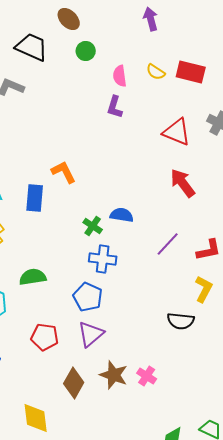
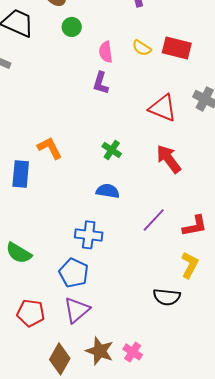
green cross: (93, 226) -> (112, 150), moved
green semicircle: (33, 277) -> (19, 253), turned -140

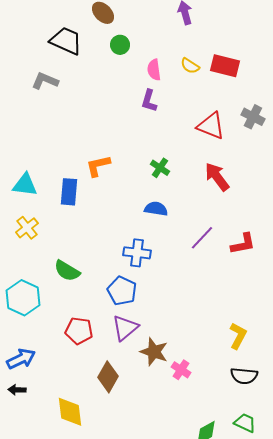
orange L-shape: (50, 148) -> (98, 166), turned -76
yellow L-shape: (190, 265) -> (238, 336), moved
black semicircle: (167, 297) -> (244, 376), moved
brown star: (100, 351) -> (154, 352), moved

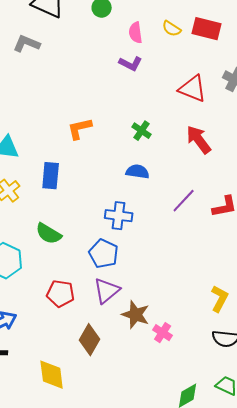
purple L-shape: (149, 101) -> (131, 64), turned -80
blue rectangle: (69, 192) -> (51, 176), moved

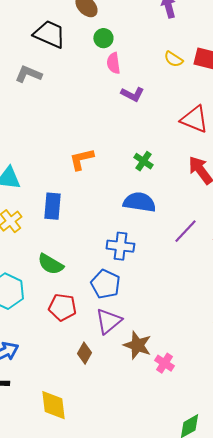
pink semicircle: (136, 33) -> (113, 63), moved
blue semicircle: (138, 172) -> (139, 202), size x1.4
red pentagon: (61, 294) -> (62, 307), moved
brown diamond: (90, 340) -> (84, 353), moved, size x0.7

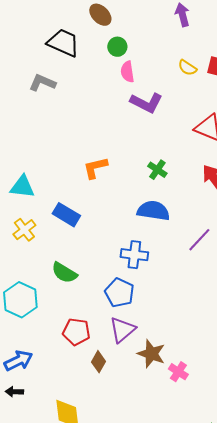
purple L-shape: (132, 94) -> (146, 103), size x1.4
blue rectangle: (52, 206) -> (66, 215), turned -64
red pentagon: (62, 307) -> (76, 332), moved

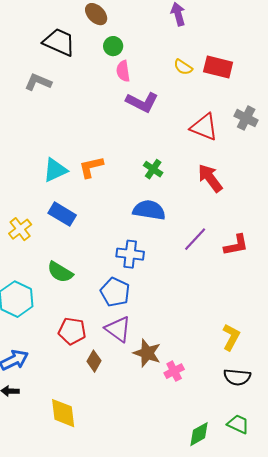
cyan triangle: (22, 187) -> (55, 170), moved, turned -32
purple triangle: (122, 330) -> (118, 329), turned -44
pink cross: (178, 372) -> (174, 371), turned 30

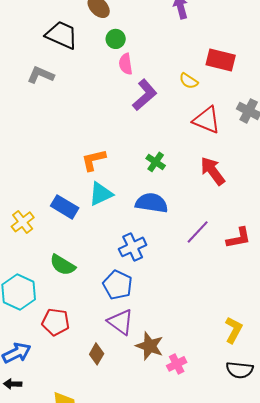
yellow semicircle: (183, 67) -> (189, 81), moved
purple L-shape: (142, 102) -> (145, 95), turned -68
cyan triangle: (55, 170) -> (101, 194), moved
blue cross: (130, 254) -> (133, 247), turned -32
red pentagon: (72, 331) -> (56, 322), moved

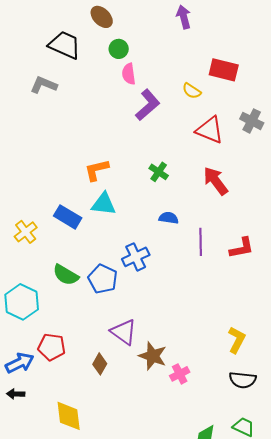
cyan triangle: (101, 194) -> (104, 204), turned 32
blue semicircle: (152, 203) -> (169, 218), moved, size x0.6
purple line: (198, 232) -> (201, 242), turned -44
blue pentagon: (118, 285) -> (103, 279), moved
red pentagon: (56, 322) -> (52, 347), moved

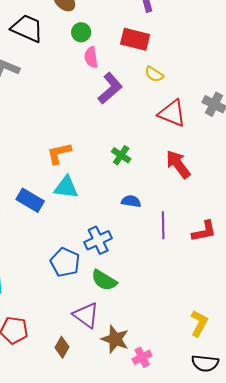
red rectangle: (224, 70) -> (135, 39), moved
green semicircle: (66, 275) -> (104, 280), moved

